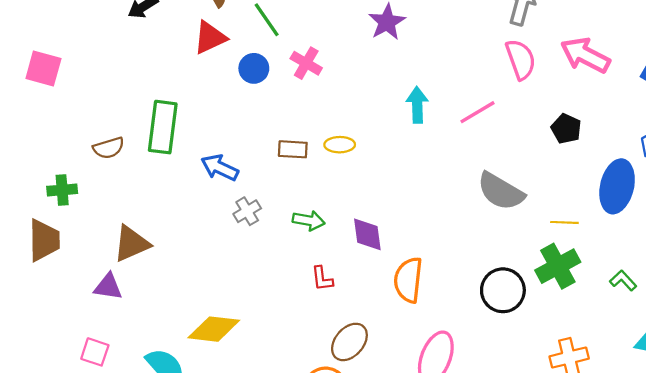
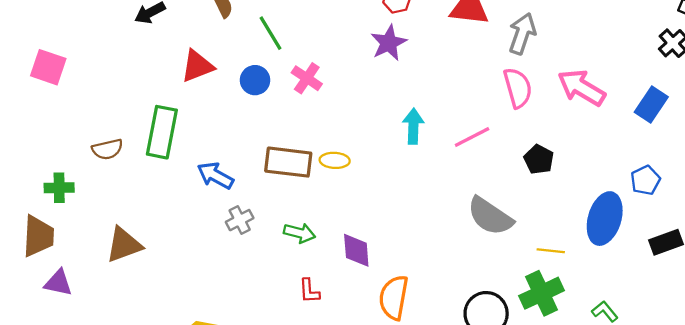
red triangle: (210, 38) -> (197, 66), moved
black pentagon: (566, 129) -> (539, 159), moved
brown rectangle: (293, 149) -> (288, 162), size x1.6
purple triangle: (108, 287) -> (58, 283), moved

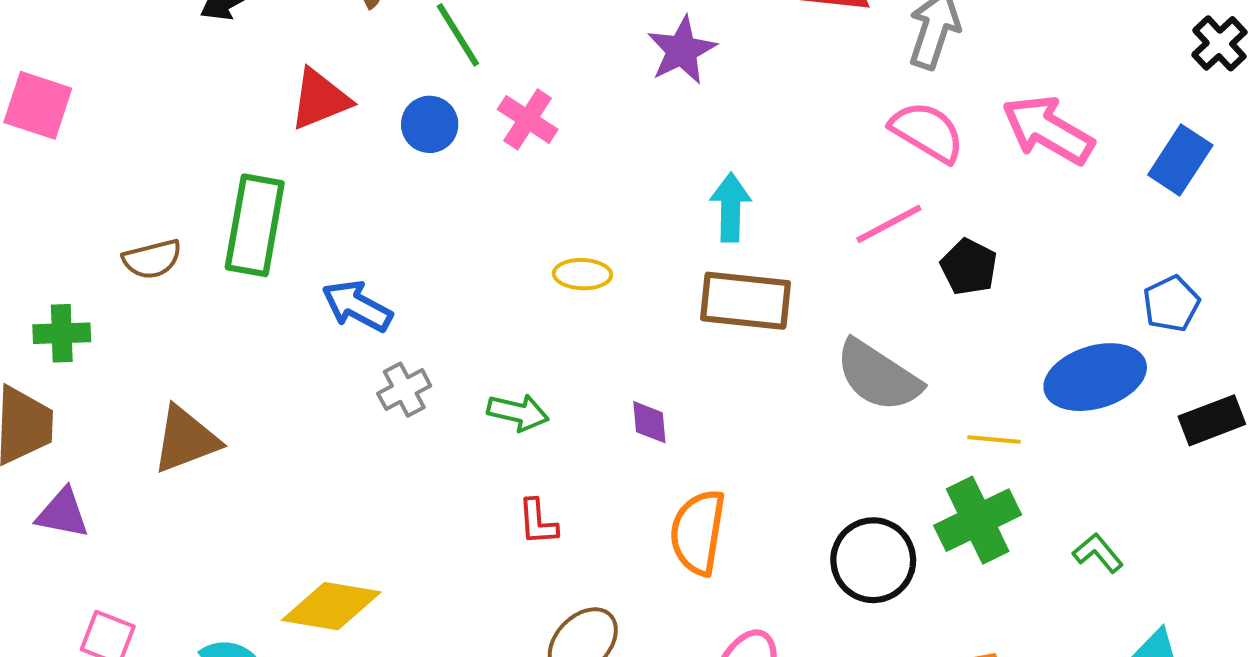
pink semicircle: (518, 88) -> (927, 132), turned -42
pink line: (472, 137) -> (889, 224), moved
brown rectangle: (288, 162) -> (745, 301), moved
blue ellipse: (605, 219) -> (1095, 377), turned 57
purple diamond: (356, 250) -> (649, 422), moved, size x0.7

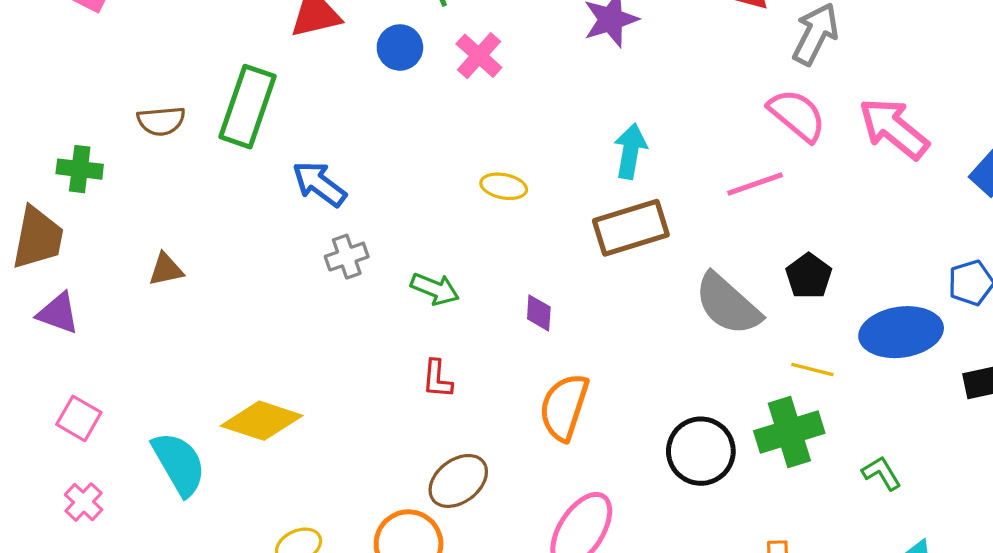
black pentagon: (969, 267) -> (809, 276), moved
brown rectangle: (745, 301) -> (631, 228), turned -32
brown triangle: (186, 440) -> (166, 269), size x0.6

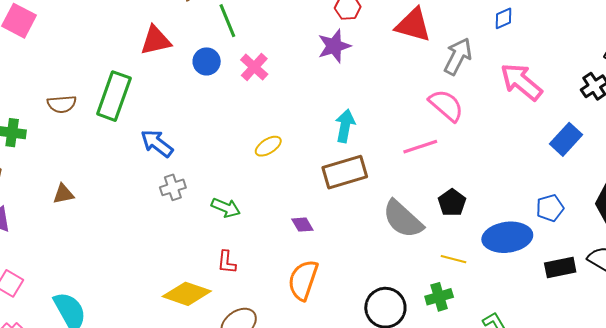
pink arrow: (894, 128) -> (521, 82), moved
yellow ellipse: (504, 186) -> (268, 146), turned -44
purple diamond: (539, 313) -> (302, 225), moved, turned -35
yellow diamond: (262, 421) -> (187, 294), moved
green cross: (789, 432) -> (439, 297), size x0.7

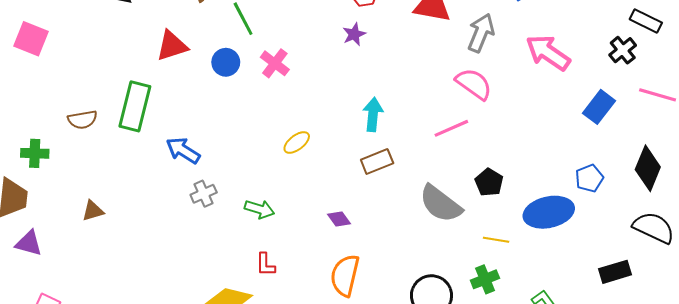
purple star: (334, 46) -> (354, 34), size x0.7
brown rectangle: (345, 172) -> (377, 162), size x0.7
black rectangle: (560, 268) -> (615, 272), moved

